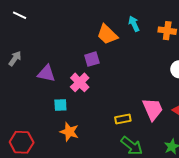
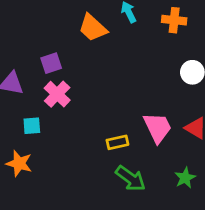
purple square: (92, 59) -> (51, 63), moved
orange star: (69, 132) -> (19, 163), moved

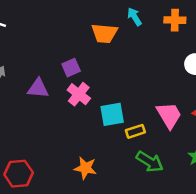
orange trapezoid: (93, 28) -> (104, 33), turned -32
cyan square: (32, 126) -> (112, 114), moved, size x1.5
orange star: (19, 163) -> (85, 168), moved

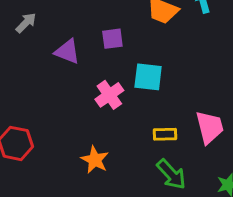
pink cross: (79, 94) -> (109, 95), moved
cyan square: (112, 114) -> (148, 77), moved

